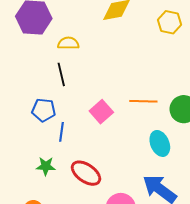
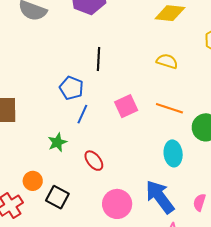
yellow semicircle: (68, 43) -> (167, 61), moved
green star: (46, 166) -> (57, 142), turned 30
red ellipse: (86, 173) -> (94, 161), size x0.7

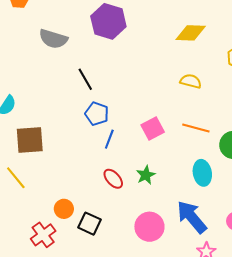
black line: (99, 59) -> (85, 79), moved, turned -30
green star: (57, 142) -> (146, 175), moved
red ellipse: (94, 161) -> (113, 179), moved

